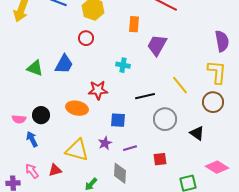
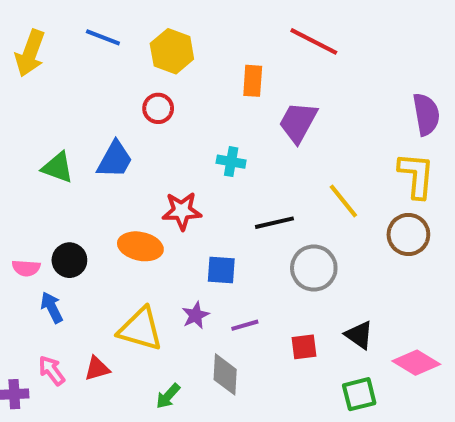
black triangle: (197, 133) -> (359, 335), moved

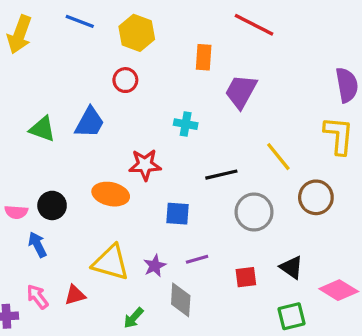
brown circle: (408, 235) -> (316, 197), moved
purple star: (196, 315) -> (155, 266), moved

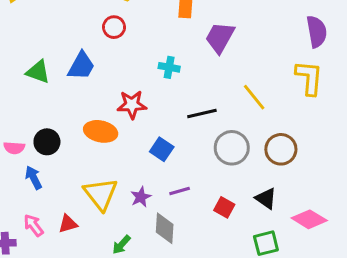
brown circle: (316, 197) -> (281, 149), moved
blue square: (177, 214) -> (162, 149), turned 30
yellow triangle: (111, 262) -> (101, 194), turned 36
red square: (246, 277) -> (224, 207), turned 36

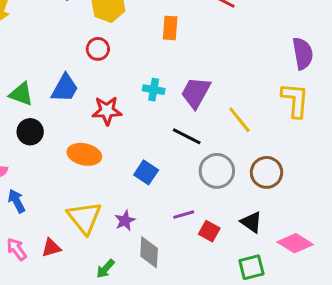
purple trapezoid: (220, 38) -> (196, 93), moved
red star: (132, 105) -> (107, 111), moved
black line: (202, 114) -> (187, 136), turned 40
black circle: (47, 142) -> (30, 132), moved
purple line: (180, 191) -> (184, 215), moved

